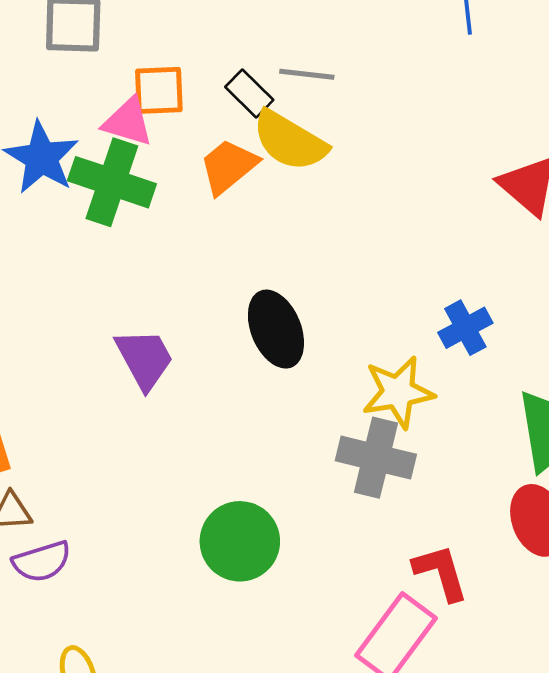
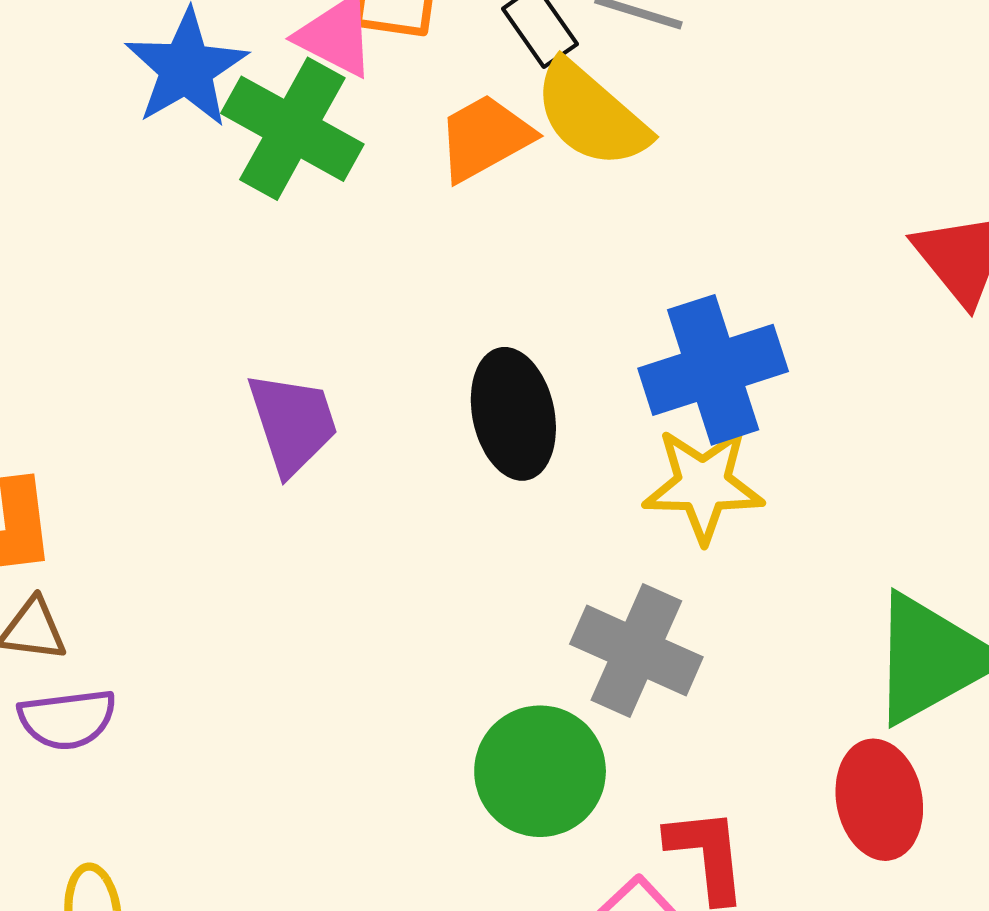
blue cross: (465, 328) -> (713, 370), moved, size x1.6
yellow star: (398, 392) -> (703, 485), moved
green circle: (240, 541) -> (540, 771), moved

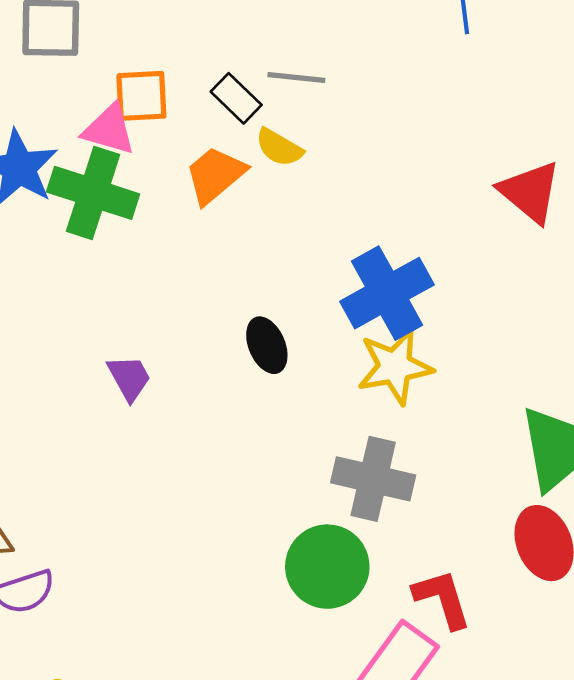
yellow semicircle: (591, 115) -> (279, 148), size x0.6
black ellipse: (513, 414) -> (267, 345), size x0.7
purple trapezoid: (293, 423) -> (129, 378), size x0.7

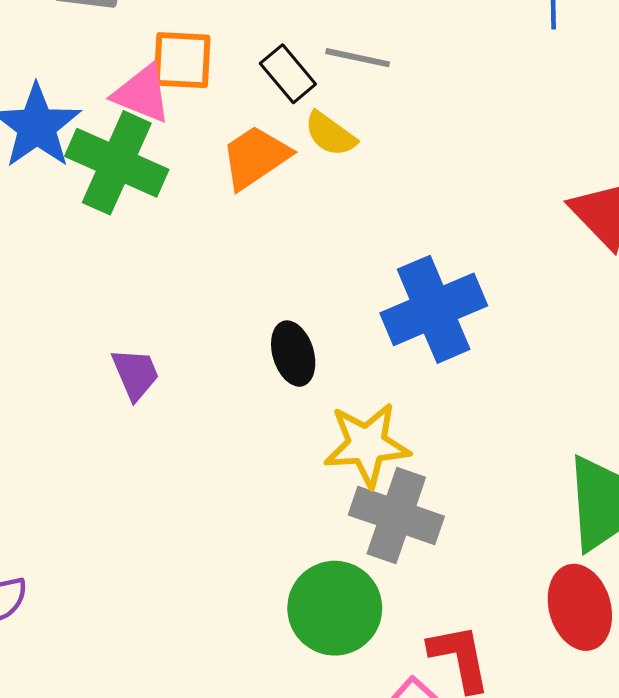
yellow star: (395, 367) -> (367, 445), moved

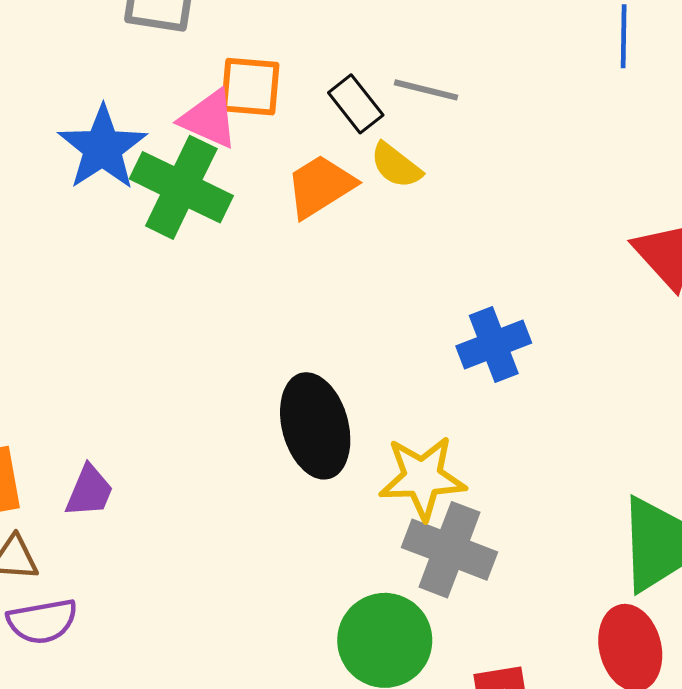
blue cross: (434, 309) -> (494, 345), size x0.7
black ellipse: (293, 354) -> (315, 426), moved, size x1.6
purple trapezoid: (135, 374) -> (89, 491), moved, turned 44

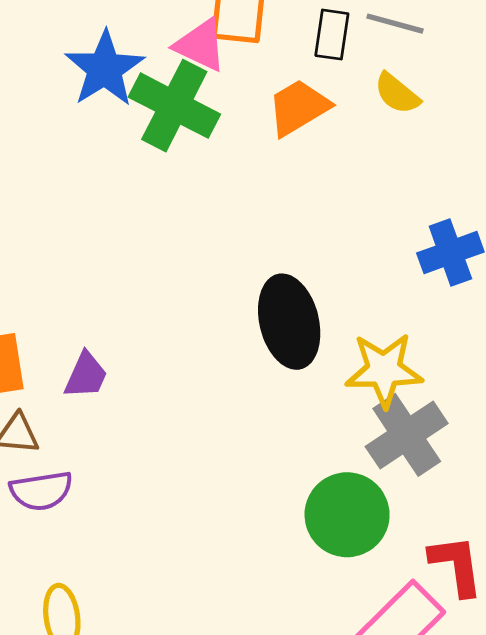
black rectangle: (356, 104) -> (332, 35), turned 45
yellow semicircle: (396, 165) -> (397, 93), moved
gray cross: (450, 550) -> (407, 435), turned 34

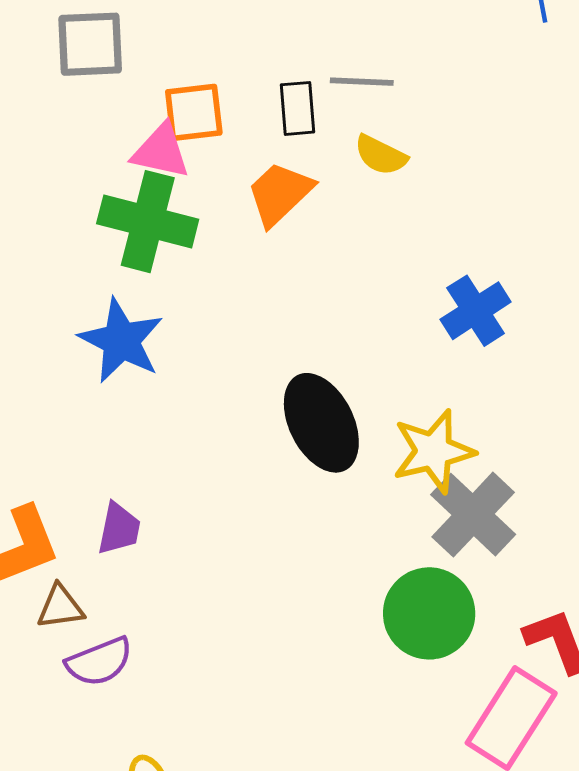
blue star: (105, 69) -> (121, 341), moved

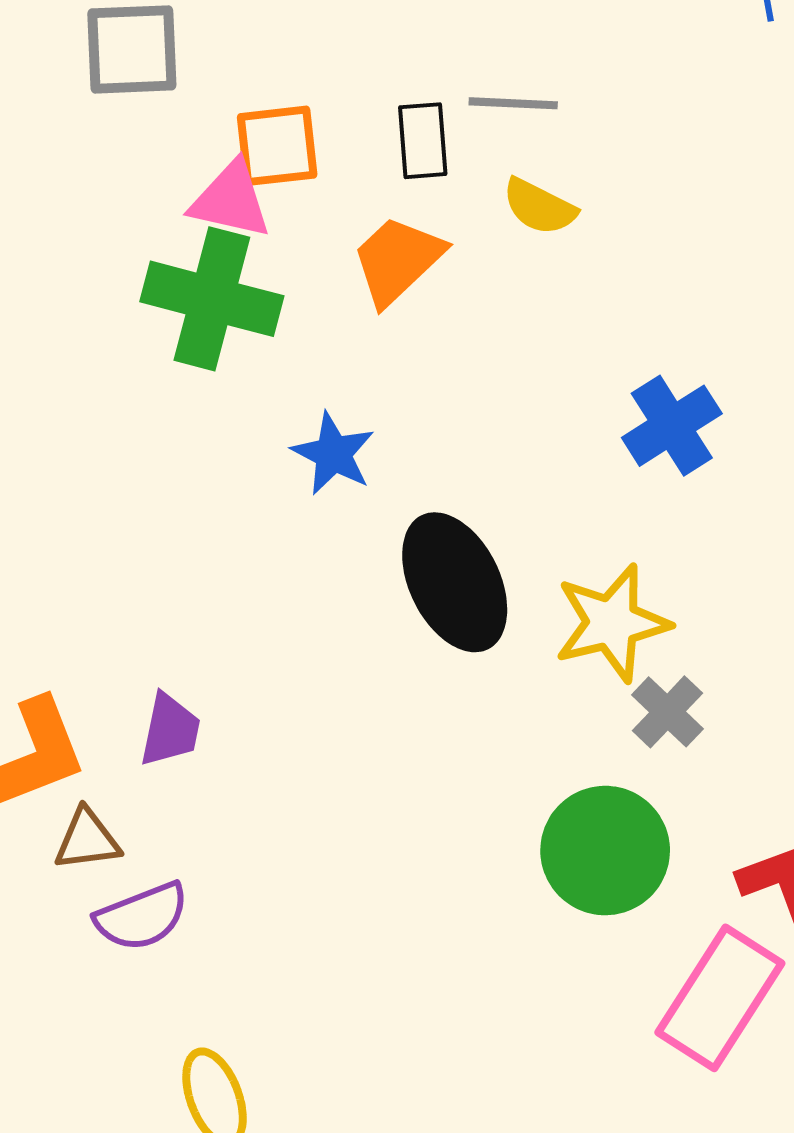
blue star: (121, 341) -> (333, 454), moved, size x0.7
gray cross: (473, 515) -> (667, 712), size x0.6

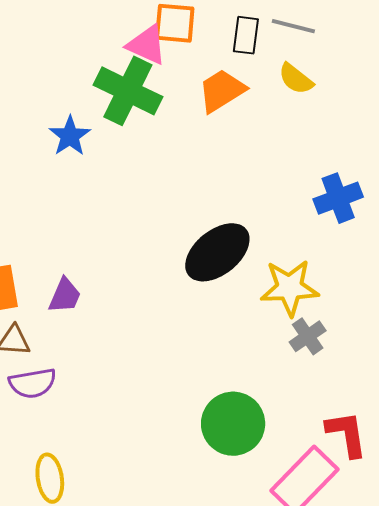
blue star: (333, 454) -> (70, 136), moved
black ellipse: (455, 582) -> (217, 252), turned 66
green circle: (605, 851) -> (233, 424), moved

